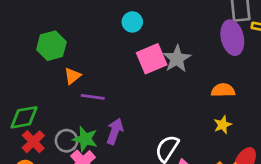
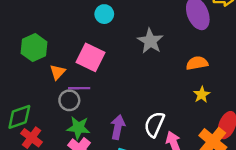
pink square: (152, 59) -> (90, 57), moved, turned -32
purple arrow: (115, 131) -> (118, 127), moved
gray circle: (67, 141) -> (69, 100), moved

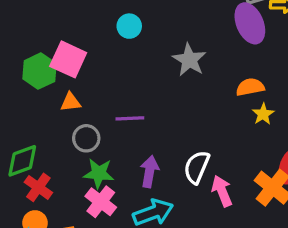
pink square: (90, 57) -> (68, 59), moved
orange triangle: (58, 72) -> (70, 102), turned 42
purple line: (79, 88) -> (130, 118), moved
yellow star: (202, 95) -> (263, 114), moved

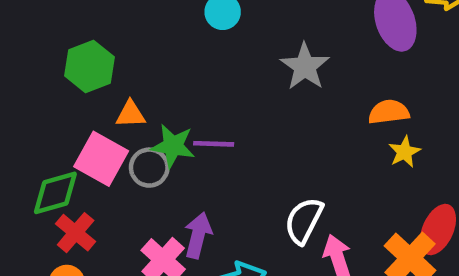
pink square: (68, 59) -> (101, 159), moved
purple arrow: (149, 172) -> (198, 235), moved
green star: (99, 173) -> (173, 146), moved

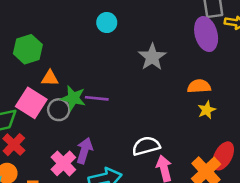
white semicircle: (304, 221) -> (146, 146), turned 44

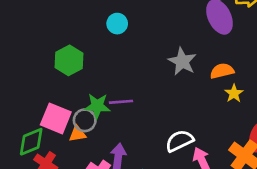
green hexagon: (28, 49) -> (69, 60), moved
gray star: (152, 57) -> (182, 61), moved
orange triangle: (50, 78) -> (77, 134), moved

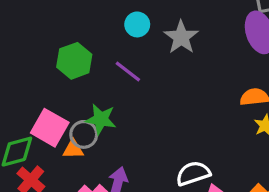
gray star: (182, 61) -> (181, 37), moved
purple line: (121, 102) -> (128, 71), moved, turned 35

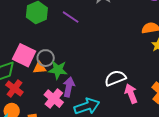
green star: (101, 119) -> (58, 70), moved

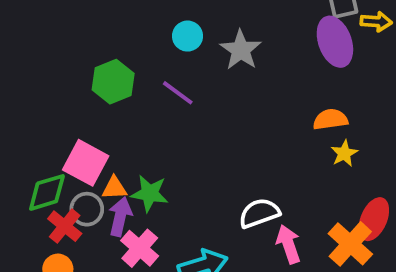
gray circle: (46, 58) -> (87, 209), moved
purple arrow: (69, 87) -> (120, 217), moved

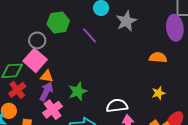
orange semicircle: (330, 119) -> (158, 58), moved
yellow star: (344, 153) -> (158, 93), moved
green star: (150, 193) -> (78, 91), moved, turned 30
gray circle: (87, 209) -> (37, 40), moved

